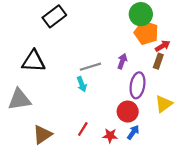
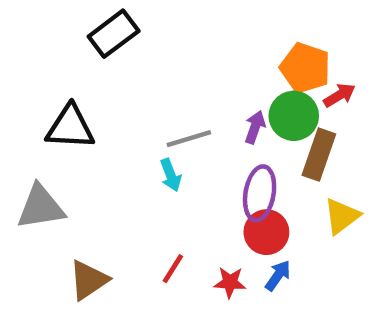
green circle: (141, 14) -> (294, 116), moved
brown rectangle: (158, 61) -> (319, 155), moved, size x1.5
purple ellipse: (138, 85) -> (260, 193), moved

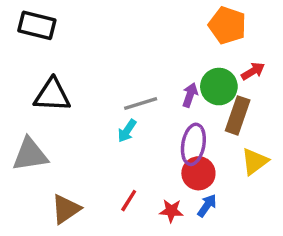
black rectangle: (114, 34) -> (37, 25), moved, turned 51
orange pentagon: (305, 68) -> (227, 25), moved
cyan arrow: (171, 175) -> (127, 131), turned 55

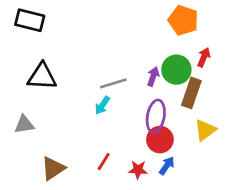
red arrow: (253, 71) -> (204, 57), turned -36
gray triangle: (30, 155) -> (24, 124), size x0.7

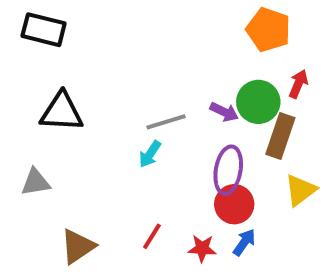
purple arrow: (153, 76) -> (224, 112), turned 96

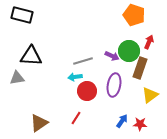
cyan arrow: (150, 154) -> (75, 77), turned 48
gray triangle: (36, 182) -> (17, 78), moved
red circle: (234, 204) -> (87, 91), moved
red star: (202, 248) -> (140, 124), moved

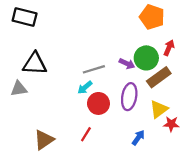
brown rectangle: (140, 68) -> (159, 77), turned 35
cyan arrow: (75, 77) -> (85, 88), turned -32
yellow triangle: (150, 95) -> (159, 109), moved
red star: (140, 124) -> (171, 124), moved

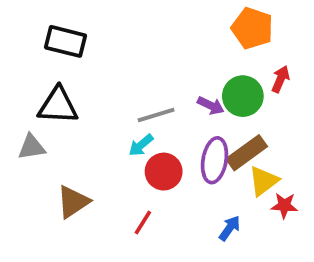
black rectangle: (25, 17) -> (66, 41), moved
brown rectangle: (159, 77) -> (247, 153), moved
brown triangle: (44, 140) -> (73, 202), moved

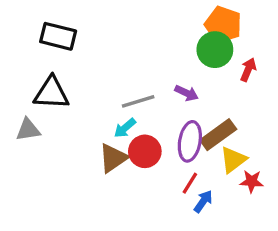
green circle: (243, 96) -> (215, 50), moved
brown triangle: (73, 202) -> (113, 158), moved
red line: (143, 222) -> (190, 183), moved

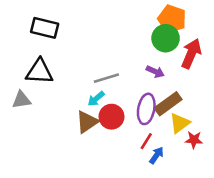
red arrow: (248, 70) -> (191, 54), size x1.6
purple arrow: (187, 93) -> (155, 72), moved

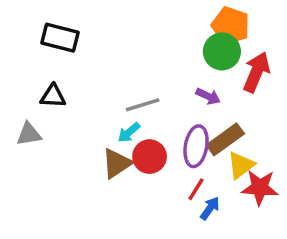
black triangle: (39, 72) -> (53, 96), size x0.7
red star: (194, 140) -> (260, 188), size x1.5

